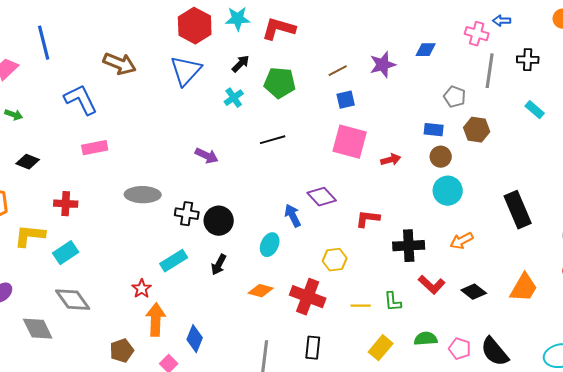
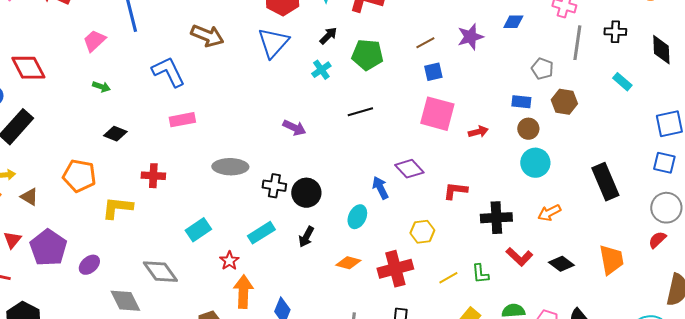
cyan rectangle: (66, 253) -> (198, 230), moved
orange trapezoid: (524, 288) -> (611, 260), turned -40
red cross: (308, 297) -> (395, 269), turned -36
yellow line: (361, 306) -> (448, 278), turned -30

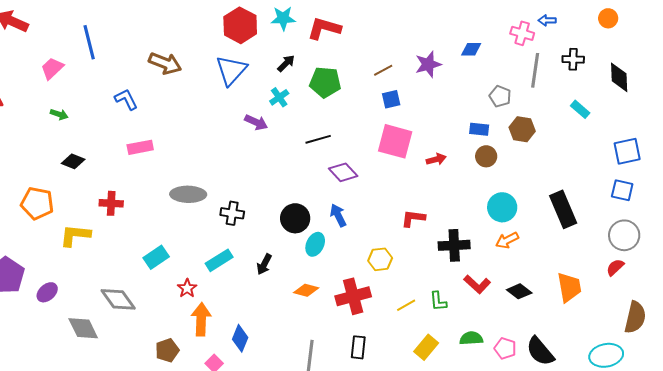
blue L-shape: (168, 72) -> (126, 99), size x0.7
purple arrow: (294, 128) -> (256, 122), moved
cyan circle: (535, 163) -> (502, 207), moved
purple diamond: (409, 169) -> (343, 172), moved
black circle: (306, 193) -> (295, 218), moved

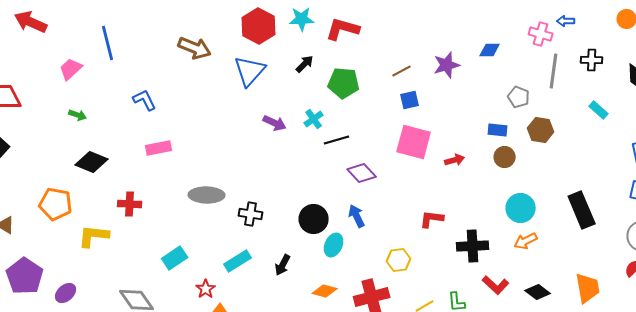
brown arrow: (165, 63) -> (195, 48), moved
cyan cross: (279, 97) -> (314, 119), moved
black diamond: (73, 161) -> (92, 162), size x1.4

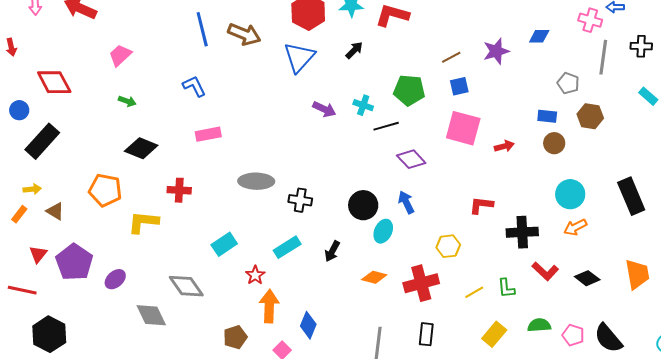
blue line: (108, 43) -> (202, 29), moved
green pentagon: (344, 83) -> (409, 90), moved
cyan cross: (314, 119) -> (363, 105), turned -36

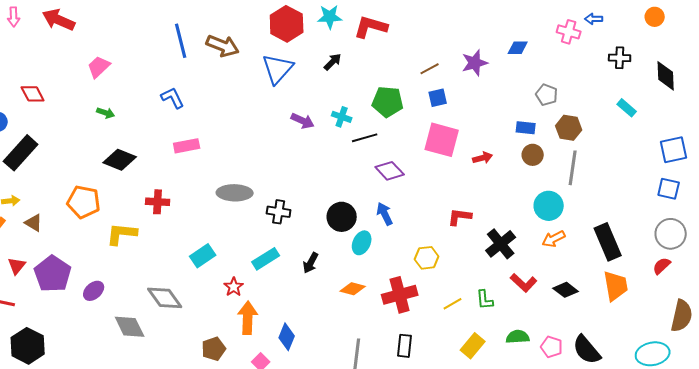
gray line: (603, 57) -> (573, 168), moved
red diamond: (54, 82) -> (33, 94), size x0.7
black rectangle: (631, 196) -> (608, 242), moved
black cross: (522, 232) -> (501, 244), turned -36

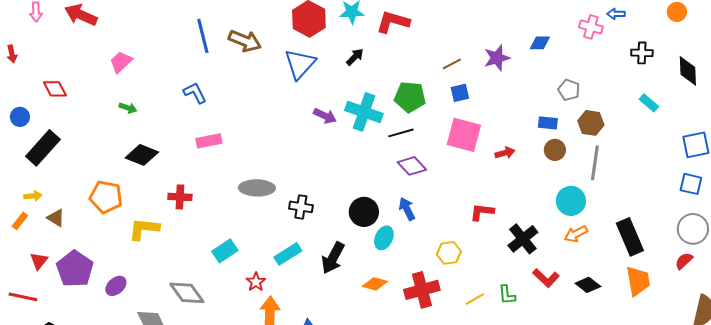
cyan cross: (342, 117) -> (364, 112), size x1.8
black line: (365, 138) -> (401, 133), moved
black arrow: (311, 263) -> (333, 258), size x1.5

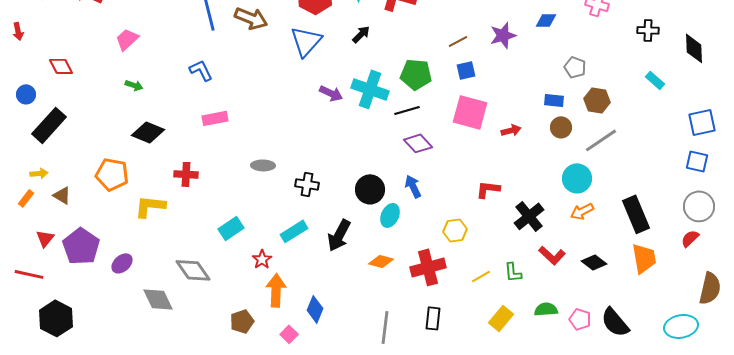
gray line: (595, 163) -> (601, 140), turned 48
gray ellipse: (257, 188) -> (263, 165), size x0.7

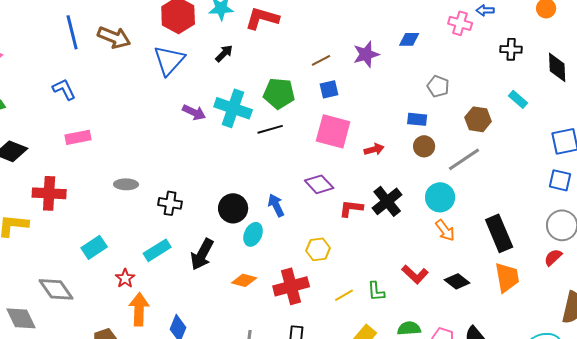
brown hexagon: (597, 100) -> (478, 119), moved
purple diamond: (418, 143) -> (319, 184), moved
red cross: (186, 174) -> (49, 193), size x1.4
orange arrow: (582, 211) -> (445, 230), turned -100
black cross: (529, 216) -> (387, 201), moved

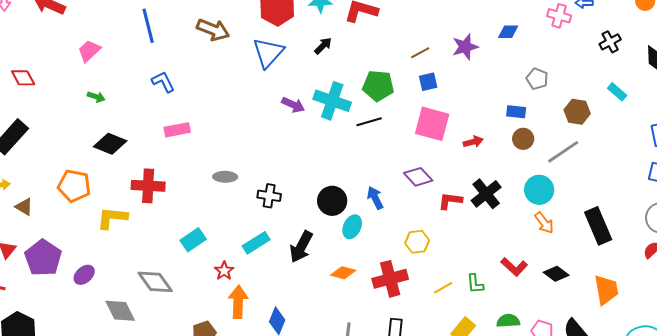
blue line: (72, 32) -> (148, 26), moved
black cross: (511, 49) -> (610, 42), turned -30
orange trapezoid: (507, 277) -> (606, 290), moved

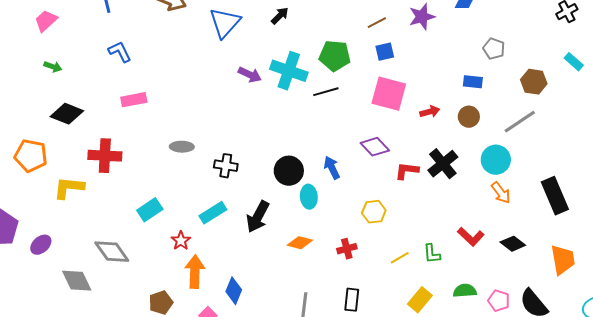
brown circle: (523, 139) -> (469, 117), moved
cyan ellipse: (352, 227) -> (309, 197), turned -30
red cross: (390, 279) -> (347, 249), size x0.6

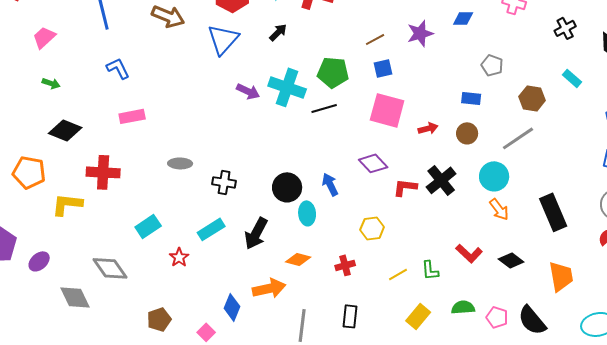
orange arrow: (195, 272) -> (269, 288), moved, turned 76

